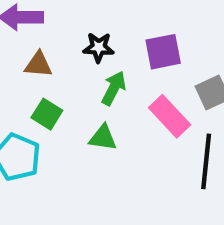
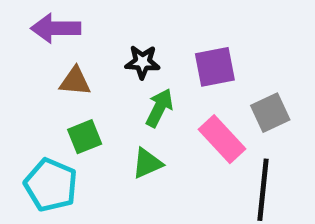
green square: (47, 114) -> (85, 137), turned 36
green triangle: (103, 138) -> (147, 163), turned -32

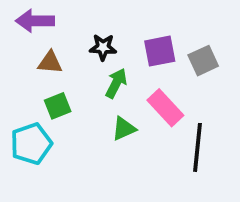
gray square: (270, 113) -> (203, 61), moved
green triangle: (147, 163) -> (124, 129), moved
cyan pentagon: (51, 185) -> (31, 144), turned 30

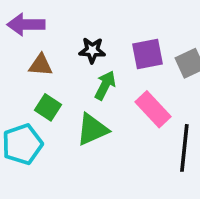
green square: (58, 106) -> (48, 107), turned -35
green triangle: (124, 129) -> (92, 130), moved, size x1.4

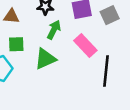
green square: (48, 107) -> (16, 44), turned -35

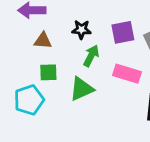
pink rectangle: (85, 45) -> (127, 74), turned -30

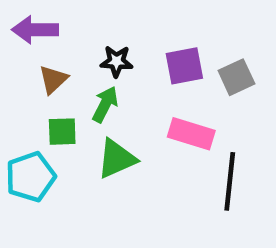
brown triangle: (43, 41) -> (53, 79), turned -48
green arrow: (91, 56) -> (105, 104), moved

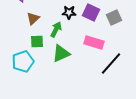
black star: (116, 61) -> (69, 12), moved
purple square: (184, 66) -> (91, 12), turned 36
black line: (230, 181) -> (111, 63), turned 35

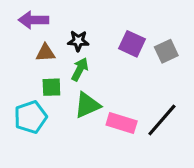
black star: (69, 12) -> (78, 41), moved
brown triangle: (33, 18) -> (45, 53), turned 40
pink rectangle: (94, 42) -> (122, 123), moved

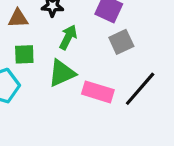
gray square: (166, 51) -> (121, 42), moved
green arrow: (80, 69) -> (68, 37), moved

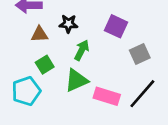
gray square: (121, 42) -> (140, 54), moved
green square: (24, 54) -> (45, 65), turned -30

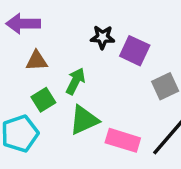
black star: (68, 24) -> (103, 37), moved
green arrow: (82, 50) -> (76, 81), moved

